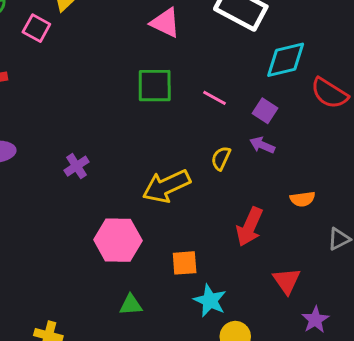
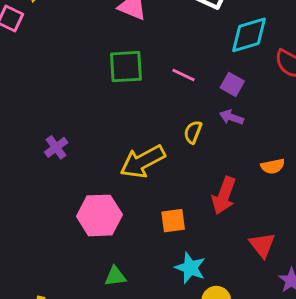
orange square: (185, 263) -> (173, 221), moved

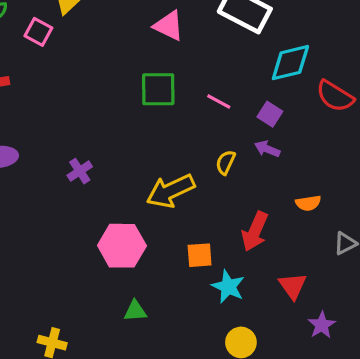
cyan star: (190, 268) -> (228, 287), moved

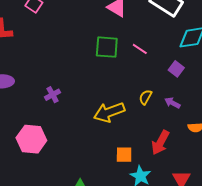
pink line: (219, 101) -> (140, 49), moved
purple arrow: (267, 149) -> (172, 103), moved
pink hexagon: (122, 246) -> (31, 139), moved

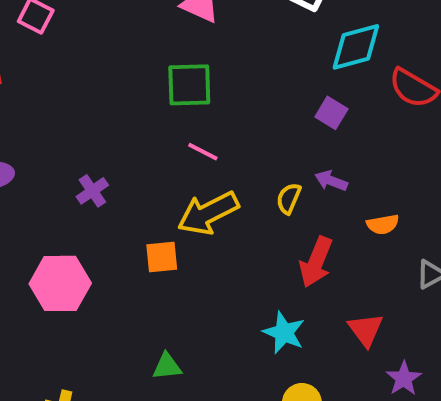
pink line: (140, 49) -> (203, 152), moved
yellow semicircle: (146, 97) -> (289, 198), moved
orange square: (124, 155) -> (162, 257), moved

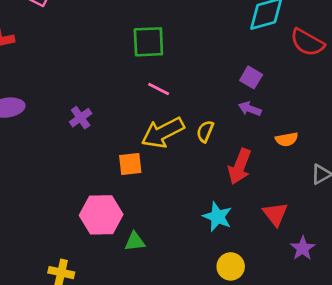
purple square: (331, 113) -> (251, 77), moved
yellow semicircle: (289, 198) -> (205, 131), moved
pink hexagon: (60, 283) -> (101, 215), moved

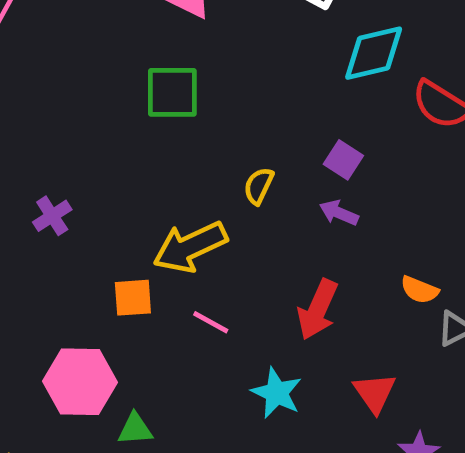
pink line: (159, 89) -> (211, 322), moved
yellow semicircle: (205, 131) -> (259, 186), moved
orange semicircle: (287, 139) -> (419, 290), moved, turned 30

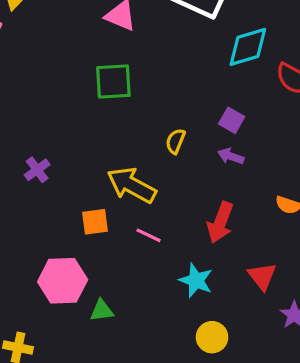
yellow arrow: (190, 247) -> (132, 185), turned 57

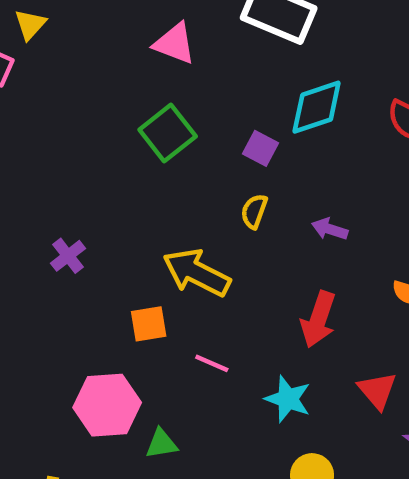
cyan diamond: (248, 47) -> (317, 107), moved
green square: (113, 82) -> (168, 133), turned -33
purple square: (232, 120) -> (261, 148), moved
pink line: (149, 235) -> (212, 363), moved

